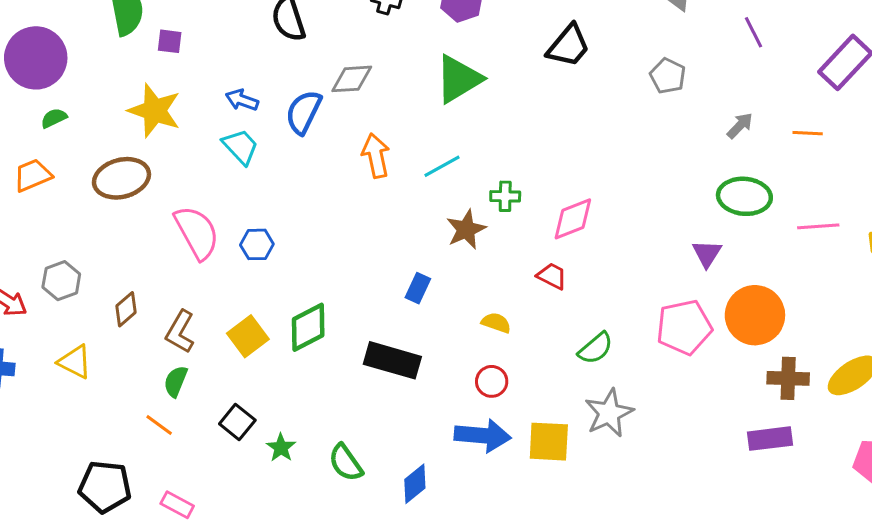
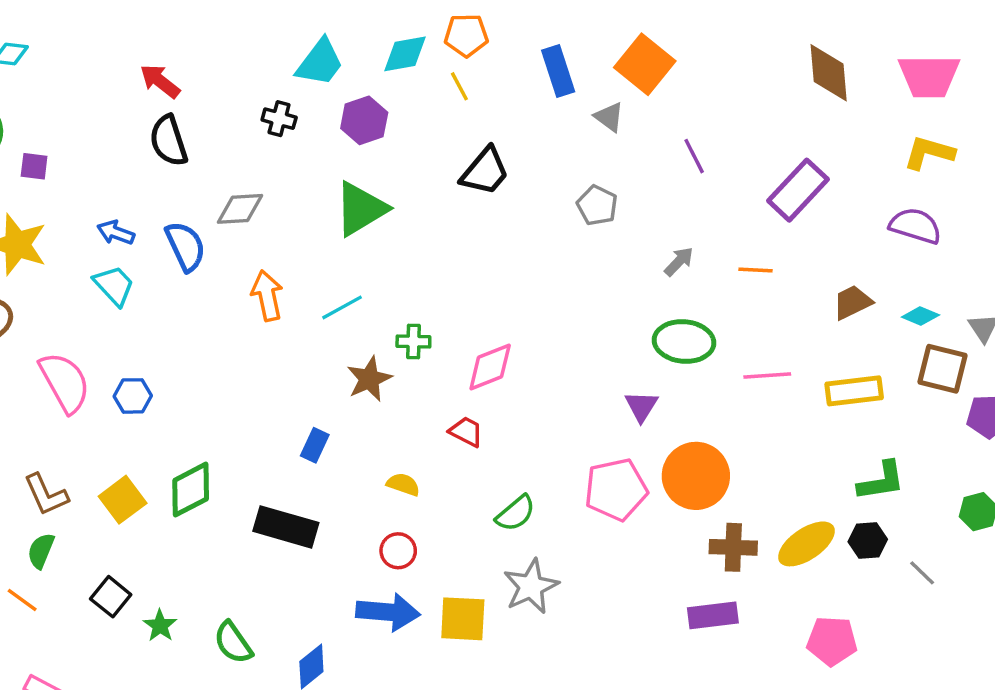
blue semicircle: (304, 112) -> (185, 246), turned 129
brown L-shape: (180, 332) -> (46, 495), turned -54

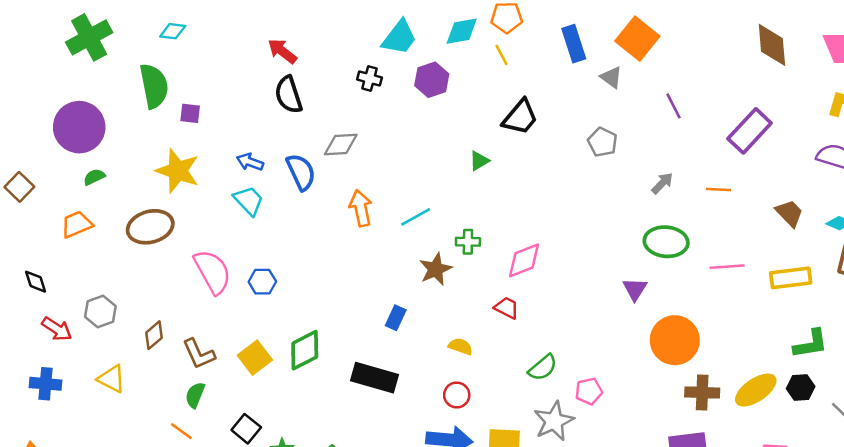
green triangle: (361, 209) -> (479, 161), moved, size x0.5
brown trapezoid: (852, 302) -> (789, 213), turned 72
pink pentagon: (616, 490) -> (589, 391), moved, size x0.6

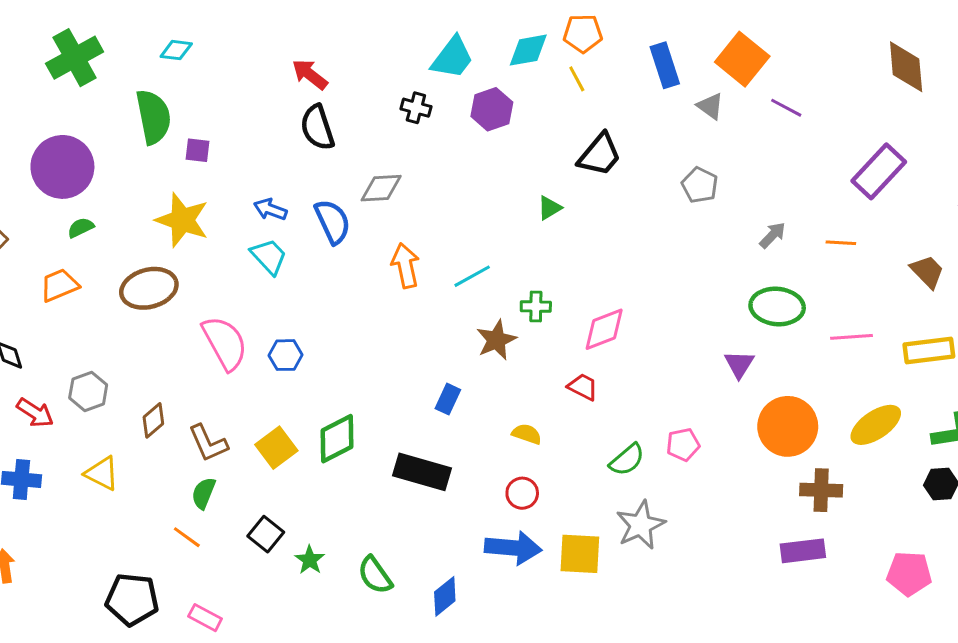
purple line: (674, 106) -> (786, 108), moved, turned -35
yellow ellipse: (756, 390) -> (876, 425), moved
pink pentagon: (589, 391) -> (683, 445), moved

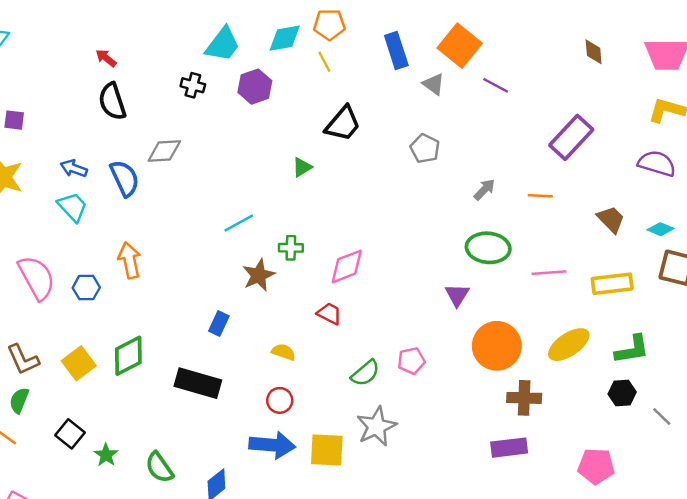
brown diamond: (906, 67) -> (594, 52), size x0.6
red arrow: (310, 74) -> (106, 58), size x0.7
orange arrow: (405, 266) -> (130, 260), moved

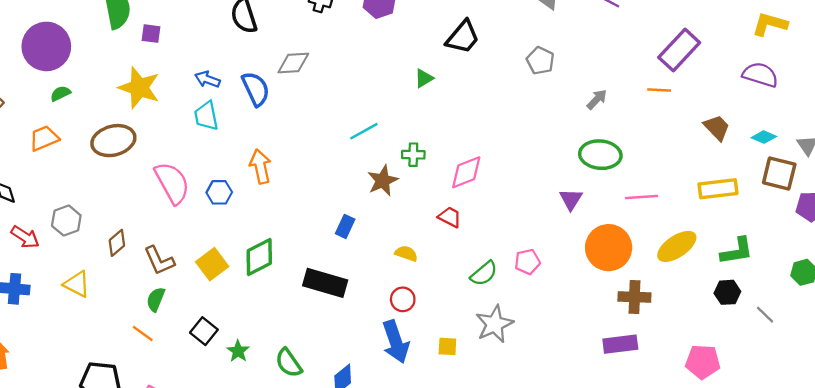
orange line: (540, 196) -> (659, 90), moved
cyan trapezoid: (73, 207) -> (206, 116), turned -148
pink line: (549, 273) -> (642, 197), moved
blue arrow: (272, 445) -> (396, 342), turned 66
yellow square: (327, 450) -> (447, 346), size x0.6

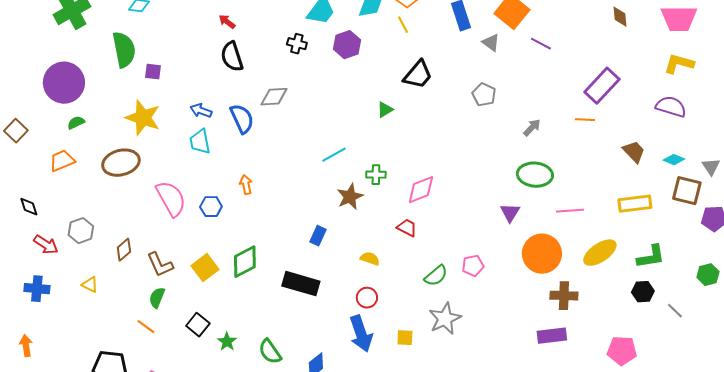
orange arrow: (260, 166) -> (246, 185), size x0.7
yellow triangle: (77, 284) -> (90, 285), size x0.7

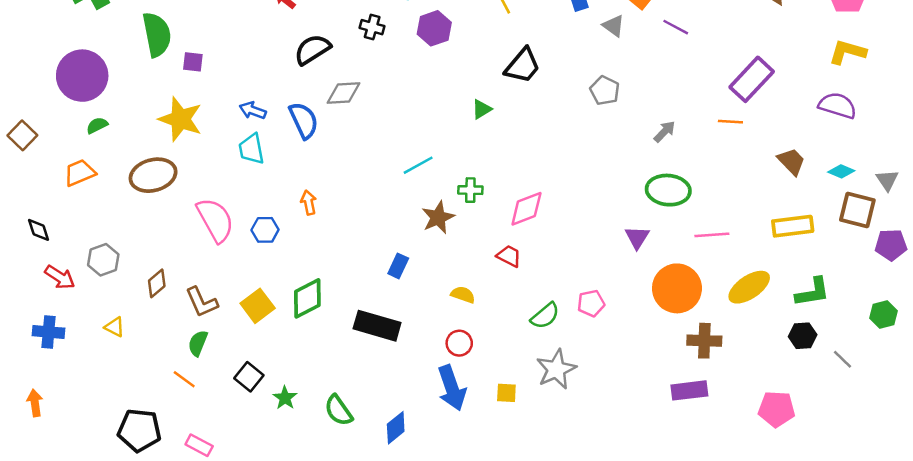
black semicircle: (232, 57) -> (312, 49), moved, turned 76

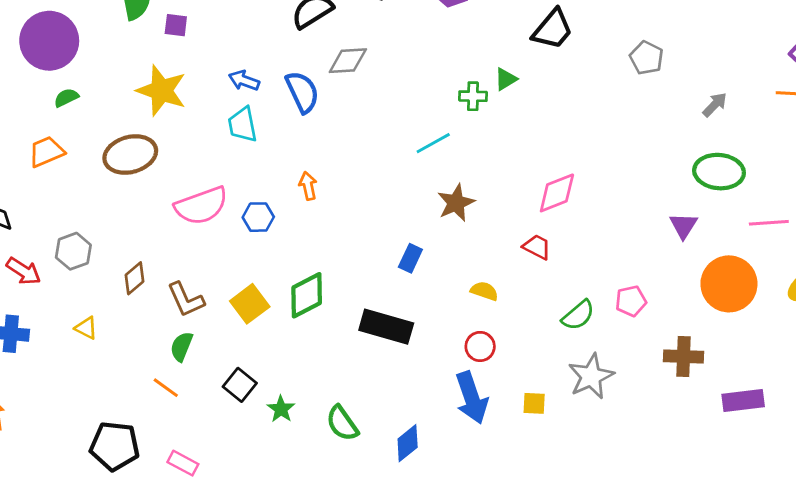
green cross: (470, 190) -> (473, 96), moved
pink semicircle: (215, 220) -> (201, 206), turned 99
brown cross: (704, 341) -> (683, 356), moved

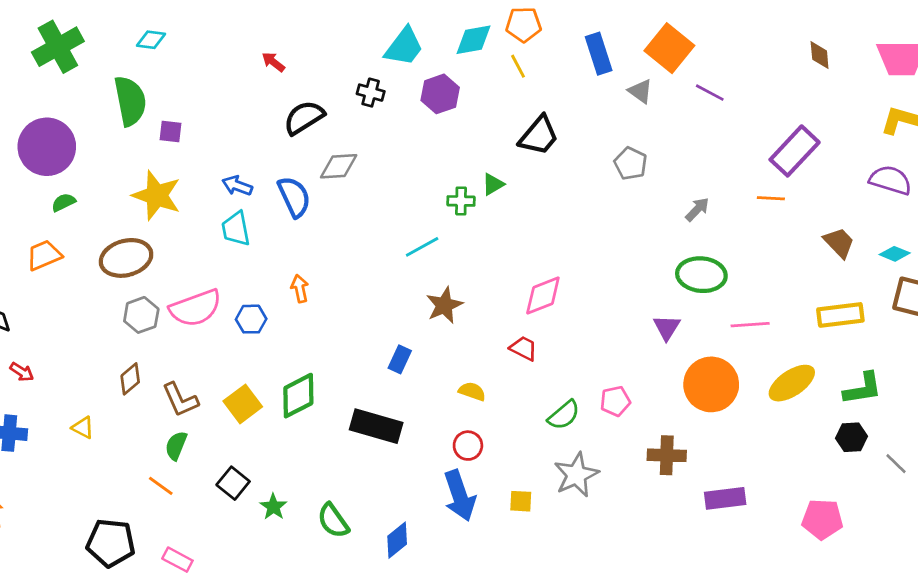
gray hexagon: (73, 251) -> (141, 315), moved
red arrow: (24, 271) -> (22, 372), size x0.7

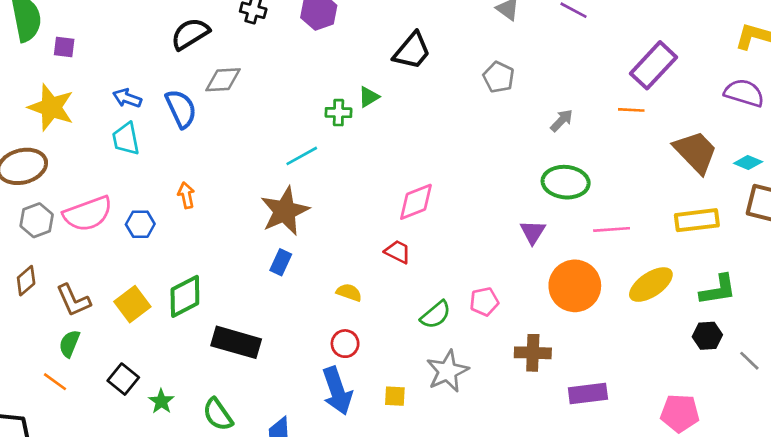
brown trapezoid: (839, 243) -> (696, 152), size x1.5
brown star: (444, 305) -> (285, 211), moved, size x1.4
black rectangle: (376, 426) -> (236, 342), moved

